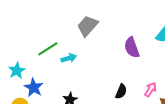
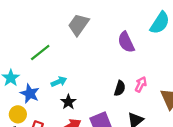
cyan arrow: (69, 58) -> (59, 82), moved
pink arrow: (151, 90) -> (141, 84), moved

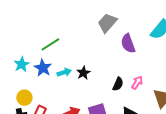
gray trapezoid: (78, 25) -> (107, 23), moved
blue star: (30, 93) -> (43, 68), moved
black star: (68, 102) -> (83, 73), moved

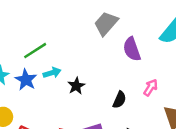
cyan arrow: (64, 72) -> (52, 73), moved
pink arrow: (137, 83) -> (151, 88), moved

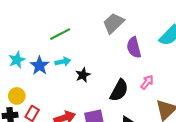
green line: (35, 51) -> (60, 34), moved
black semicircle: (119, 100) -> (119, 90), size x1.5

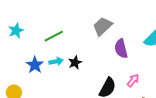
cyan star: (17, 60) -> (16, 31), moved
black star: (83, 75) -> (75, 63), moved

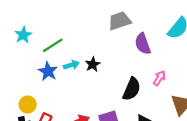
gray trapezoid: (102, 26) -> (119, 21), turned 30
green line: (54, 36) -> (53, 45), moved

